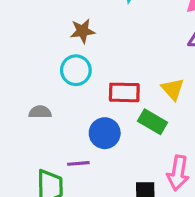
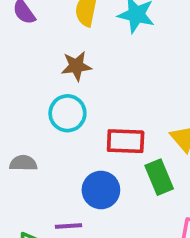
green rectangle: (153, 122) -> (159, 177), turned 36

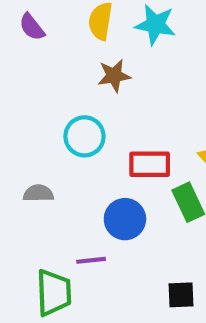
brown star: (76, 66) -> (114, 76), moved

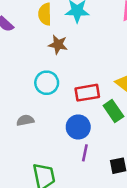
brown star: (114, 76) -> (58, 45), turned 30
purple line: (91, 260) -> (85, 153), moved, turned -63

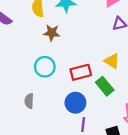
gray semicircle: (25, 120) -> (29, 101), turned -72

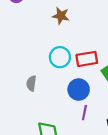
cyan circle: (45, 67) -> (60, 57), moved

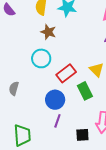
cyan circle: (60, 57) -> (41, 58), moved
red rectangle: (87, 59) -> (66, 73), turned -36

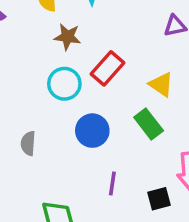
red rectangle: (66, 73) -> (107, 68), moved
blue circle: (55, 100) -> (92, 131), moved

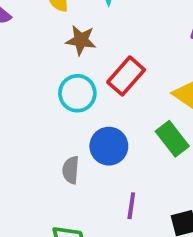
gray semicircle: (28, 143) -> (71, 170), moved

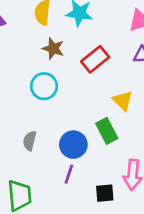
red rectangle: (126, 76) -> (95, 59), moved
blue circle: (109, 146) -> (73, 145), moved

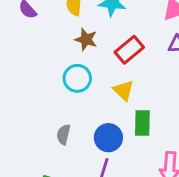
yellow triangle: (123, 101) -> (123, 90), moved
green rectangle: (107, 131) -> (142, 123), turned 30

